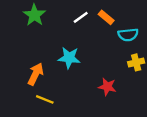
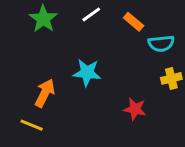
white line: (81, 17) -> (91, 14), moved
yellow line: (45, 99) -> (32, 125), moved

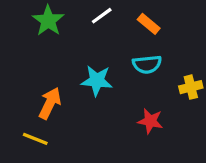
cyan semicircle: (161, 44) -> (147, 64), moved

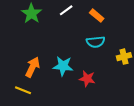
cyan star: (97, 81) -> (63, 66), moved
red star: (150, 121) -> (87, 79), moved

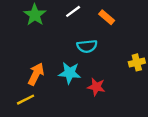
cyan semicircle: (96, 42) -> (87, 46), moved
yellow line: (23, 90) -> (26, 100), turned -49

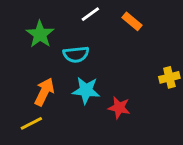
green star: (35, 15) -> (40, 34), moved
cyan semicircle: (87, 46) -> (76, 54), moved

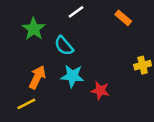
orange rectangle: (132, 21) -> (123, 18), moved
cyan semicircle: (76, 54) -> (64, 46), turned 55

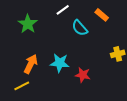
cyan semicircle: (64, 46) -> (80, 28), moved

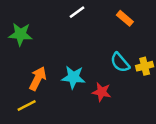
green star: (28, 24) -> (20, 34), moved, turned -30
cyan semicircle: (80, 28) -> (120, 63), moved

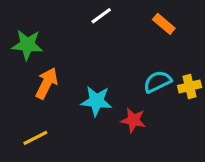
cyan semicircle: (120, 63) -> (157, 82), turned 105
orange arrow: (38, 78) -> (47, 83), moved

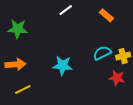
orange arrow: (47, 83) -> (16, 64), moved, turned 60
red star: (133, 120) -> (117, 78), moved

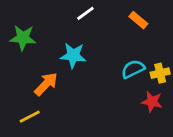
orange arrow: (16, 64) -> (46, 84), moved, turned -42
cyan star: (63, 65) -> (73, 55), moved

